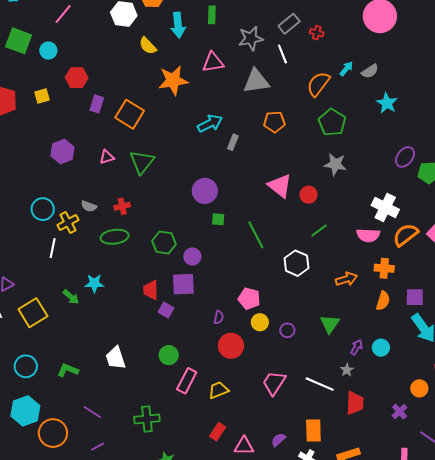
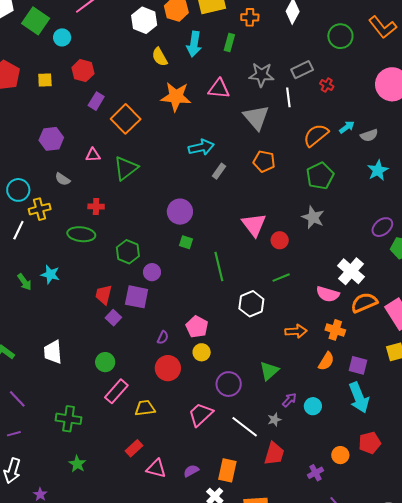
gray triangle: (256, 81) -> (256, 117), turned 44
gray semicircle: (89, 206) -> (62, 179), moved
purple circle: (287, 330) -> (229, 384), moved, size x1.6

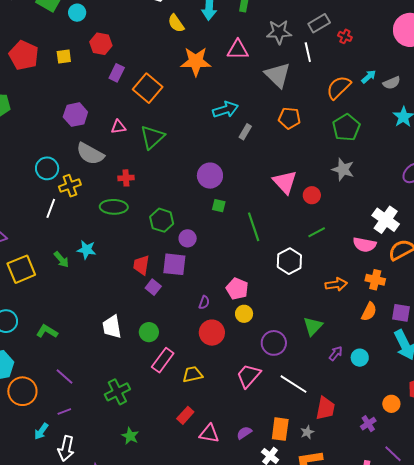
gray semicircle: (62, 179) -> (90, 154), size x1.8
white trapezoid: (53, 352) -> (112, 327), moved
green cross: (69, 419) -> (117, 392), turned -30
gray star: (274, 420) -> (307, 432), moved

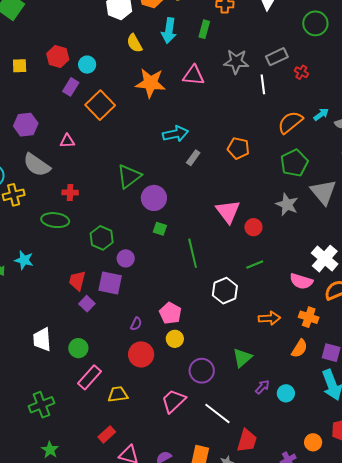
cyan circle: (77, 13) -> (87, 65), moved
gray triangle: (278, 75) -> (323, 192), moved
green triangle: (152, 137) -> (129, 176), moved

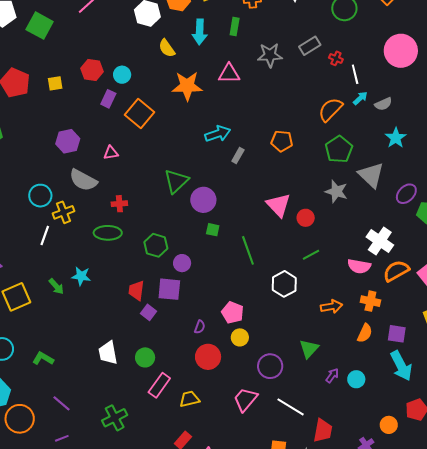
white line: (263, 84) -> (355, 74), moved

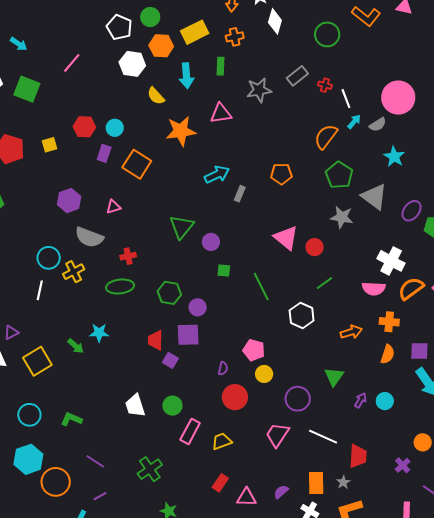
pink circle: (401, 51) -> (398, 98), moved
purple circle: (203, 200) -> (211, 242), size x0.7
white line: (45, 235) -> (40, 290), moved

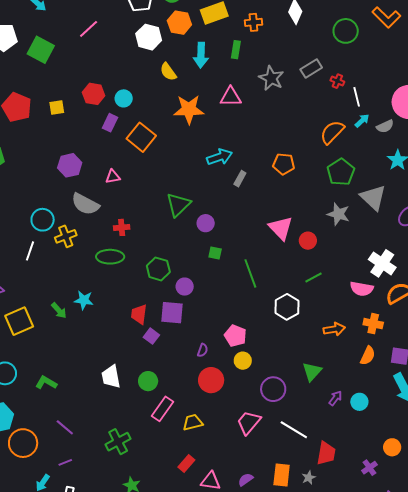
gray star: (259, 90) -> (271, 78), turned 30

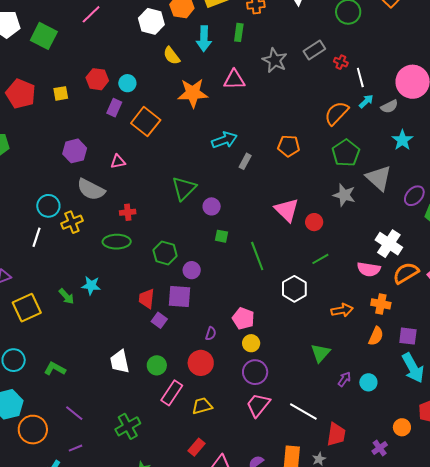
red circle: (211, 380) -> (201, 363), moved
purple circle: (273, 389) -> (255, 372), moved

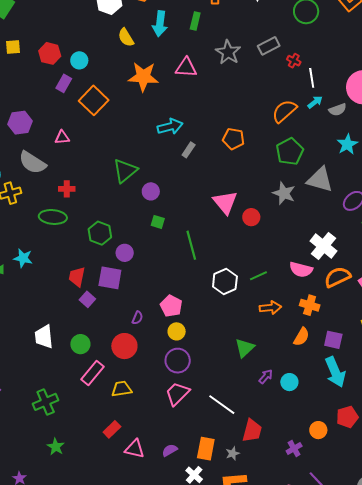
yellow square: (61, 93) -> (13, 47), moved
gray triangle: (379, 178) -> (320, 180), turned -32
green line: (320, 259) -> (258, 276), moved

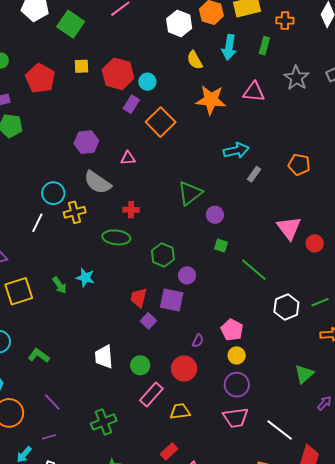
red hexagon: (50, 53) -> (118, 74), size x1.4
green line: (191, 245) -> (254, 270), turned -36
pink trapezoid: (177, 394) -> (236, 418), turned -144

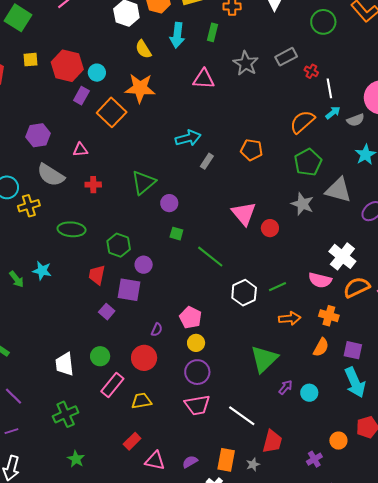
orange star: (211, 100) -> (140, 88), moved
red cross: (131, 210) -> (93, 185), moved
red trapezoid: (139, 298) -> (97, 275), moved
white trapezoid: (104, 357) -> (65, 364), moved
green triangle: (304, 374) -> (264, 359), size x1.4

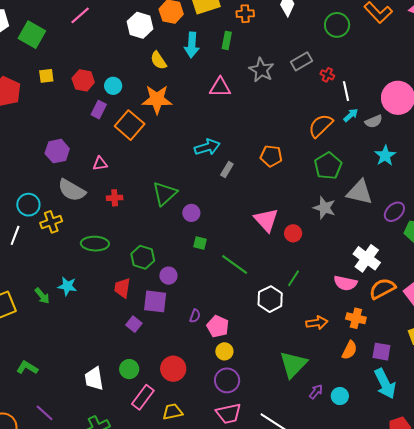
red hexagon: (67, 66) -> (83, 80), size x0.7
green line: (277, 287) -> (293, 278), moved, turned -30
purple semicircle: (157, 330) -> (195, 316), moved

